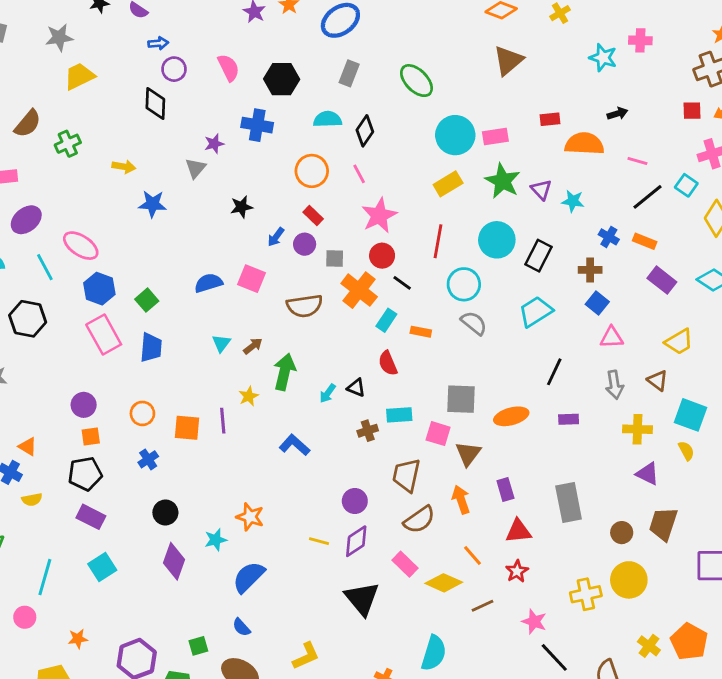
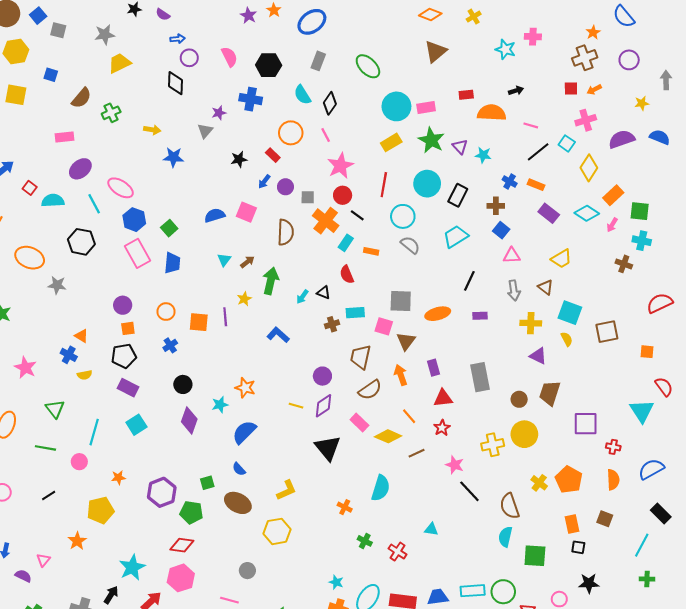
cyan semicircle: (328, 119) -> (302, 95), turned -120
red rectangle: (313, 215) -> (273, 155), moved
brown semicircle: (305, 306) -> (285, 232), turned -80

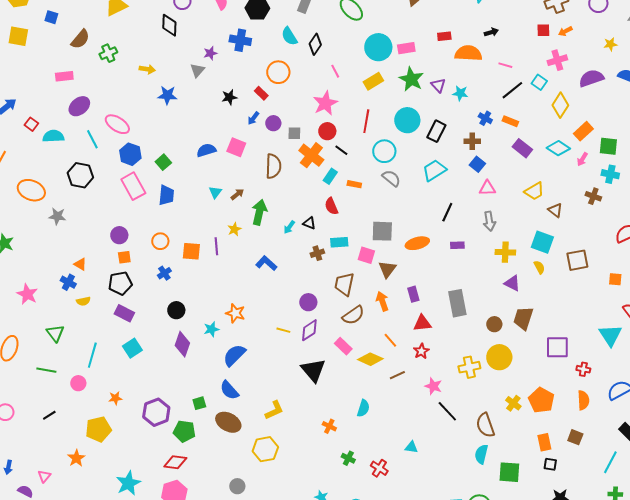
pink line: (326, 135) -> (335, 71), moved
brown triangle: (546, 287) -> (555, 210), moved
blue semicircle: (239, 469) -> (229, 390), size x1.5
cyan semicircle: (381, 488) -> (363, 408), size x0.7

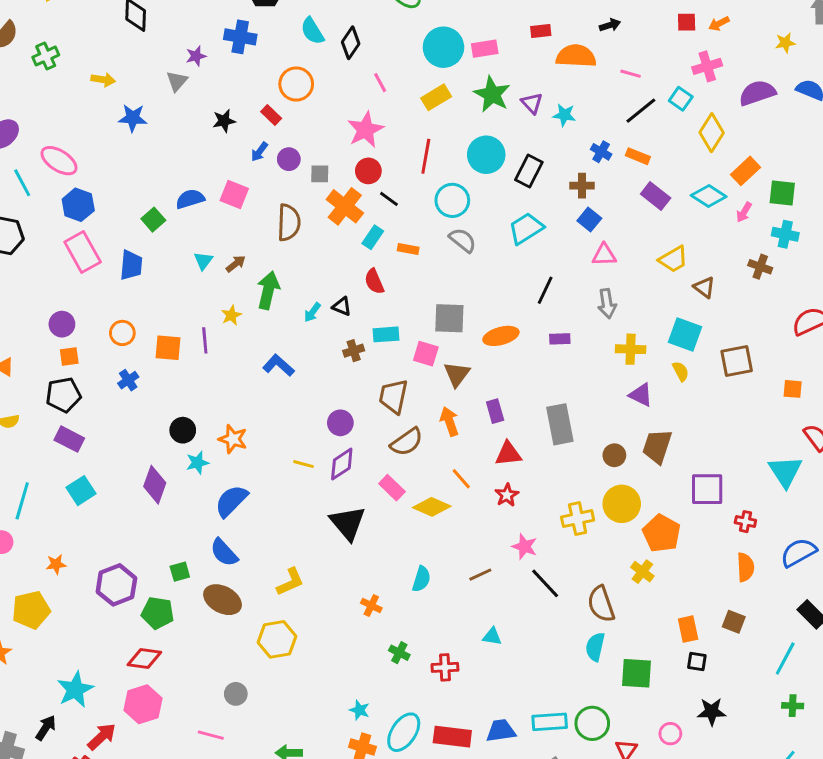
green square: (163, 162) -> (153, 220), moved
black circle: (176, 310) -> (183, 430), moved
brown line: (397, 375) -> (480, 575), moved
orange pentagon: (541, 400) -> (661, 533), moved
red cross: (379, 468) -> (445, 667), turned -36

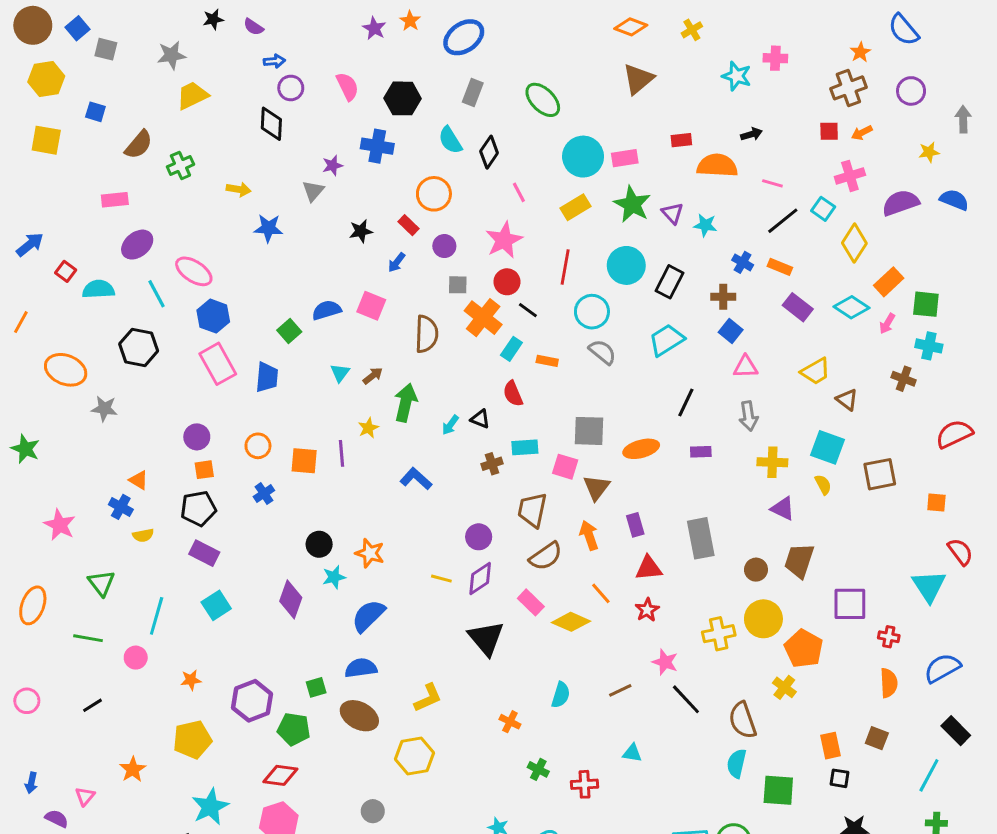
purple circle: (289, 159) -> (444, 246), moved
blue semicircle: (224, 552) -> (361, 668), turned 124
yellow pentagon: (31, 610) -> (192, 740), moved

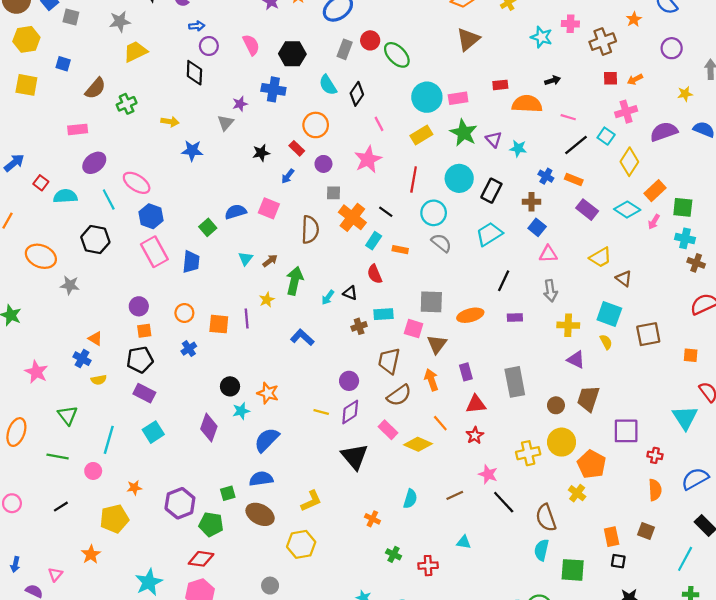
brown cross: (848, 88) -> (603, 42), moved
red circle: (507, 282) -> (370, 40), moved
brown cross: (904, 379) -> (696, 263), moved
yellow pentagon: (192, 740) -> (114, 519), moved

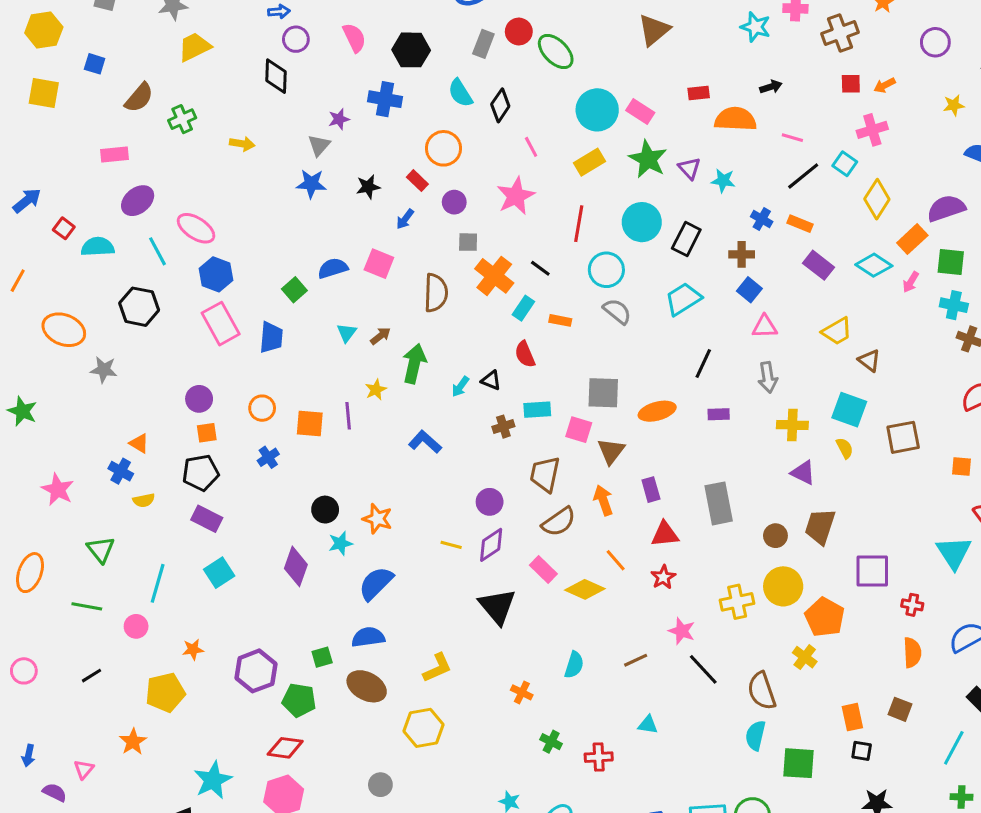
pink rectangle: (458, 98) -> (640, 111), turned 42
purple semicircle: (664, 132) -> (946, 208), moved
blue star: (192, 151) -> (311, 184), moved

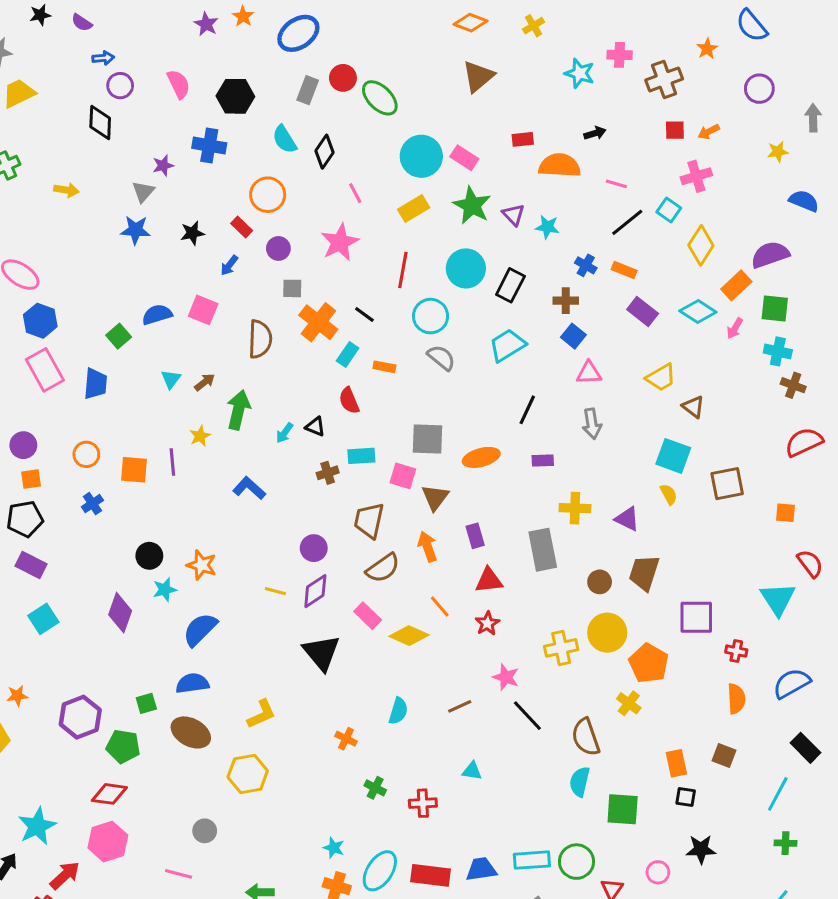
yellow cross: (792, 425) -> (575, 508), moved

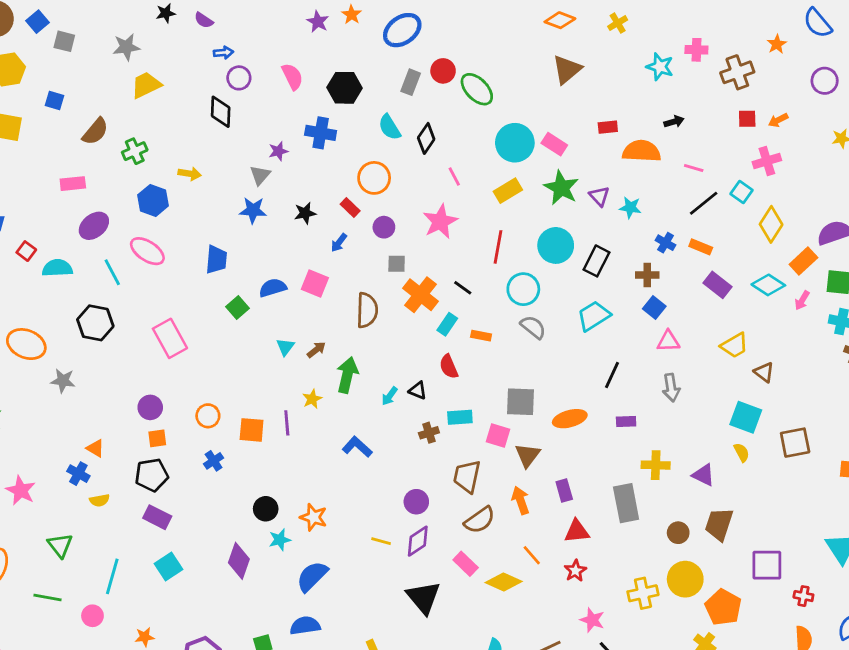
blue hexagon: (40, 321) -> (153, 200), moved
blue trapezoid: (96, 384) -> (216, 260), moved

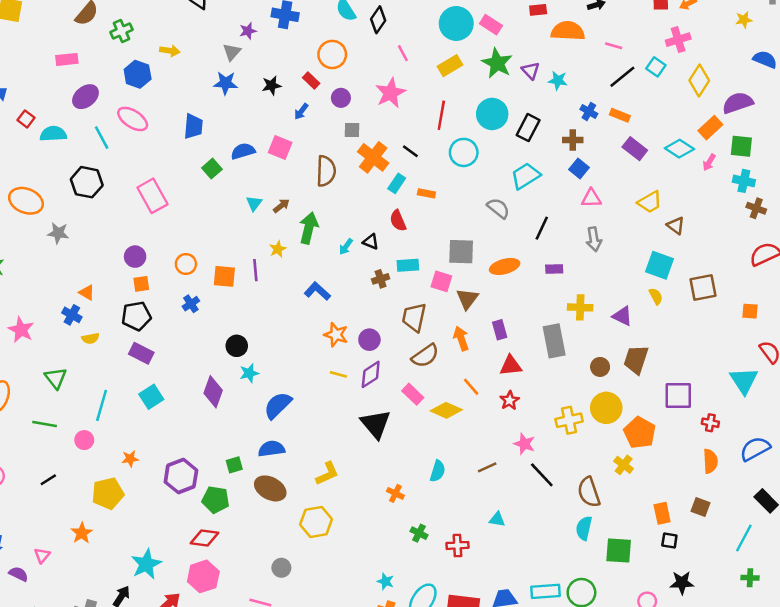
yellow diamond: (771, 224) -> (699, 81), moved
gray semicircle: (533, 327) -> (498, 208), moved
orange star: (314, 517) -> (336, 335), moved

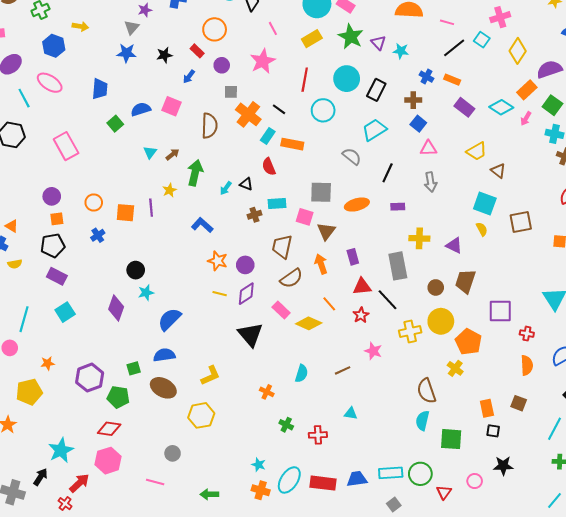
green square: (741, 146) -> (552, 105), turned 30
orange rectangle: (426, 193) -> (292, 144), size x1.5
black line: (542, 475) -> (388, 300), moved

